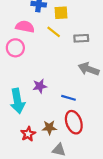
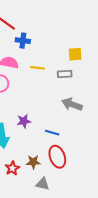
yellow square: (61, 13) -> (75, 54), moved
yellow line: (54, 32) -> (37, 68), turned -32

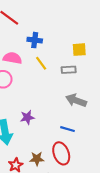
blue cross: (23, 41) -> (35, 40), moved
yellow line: (37, 68) -> (41, 63), turned 48
blue line: (52, 133) -> (68, 129), moved

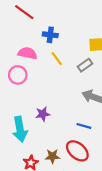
gray rectangle: (69, 70) -> (85, 65), turned -32
red ellipse: (61, 153) -> (77, 151), turned -30

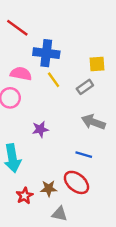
blue cross: (50, 35) -> (46, 53), size x1.5
purple star: (43, 114) -> (40, 129), moved

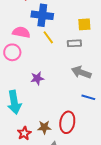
gray rectangle: (85, 87) -> (74, 43), turned 32
blue line: (84, 155) -> (88, 97), moved
red ellipse: (76, 182) -> (67, 122), turned 60

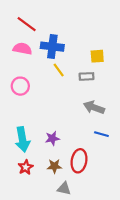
pink semicircle: (21, 32) -> (22, 49), moved
purple star: (37, 78) -> (52, 138), moved
red star: (24, 133) -> (26, 167), moved

